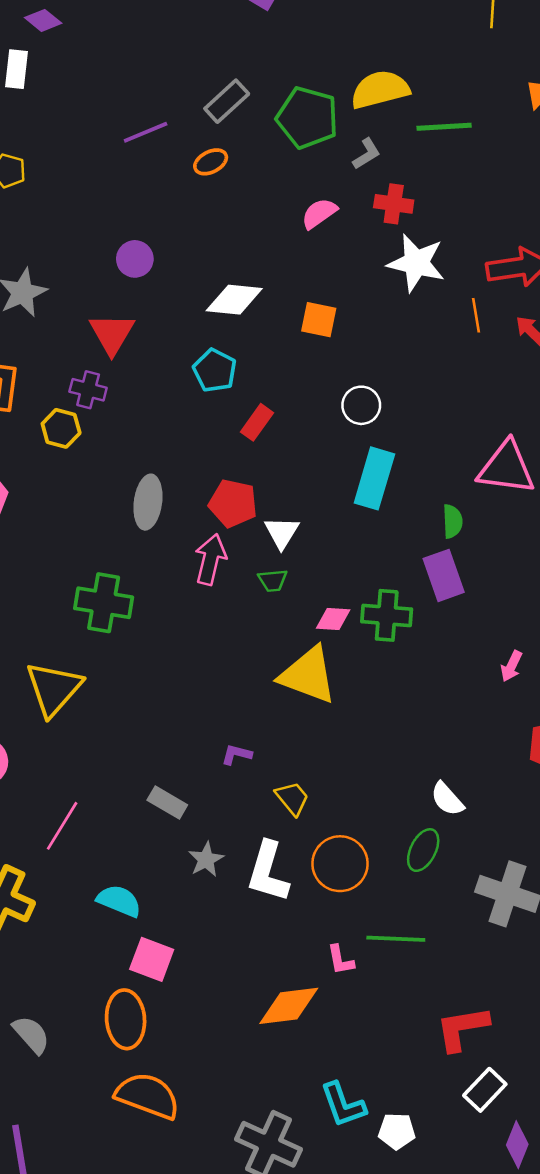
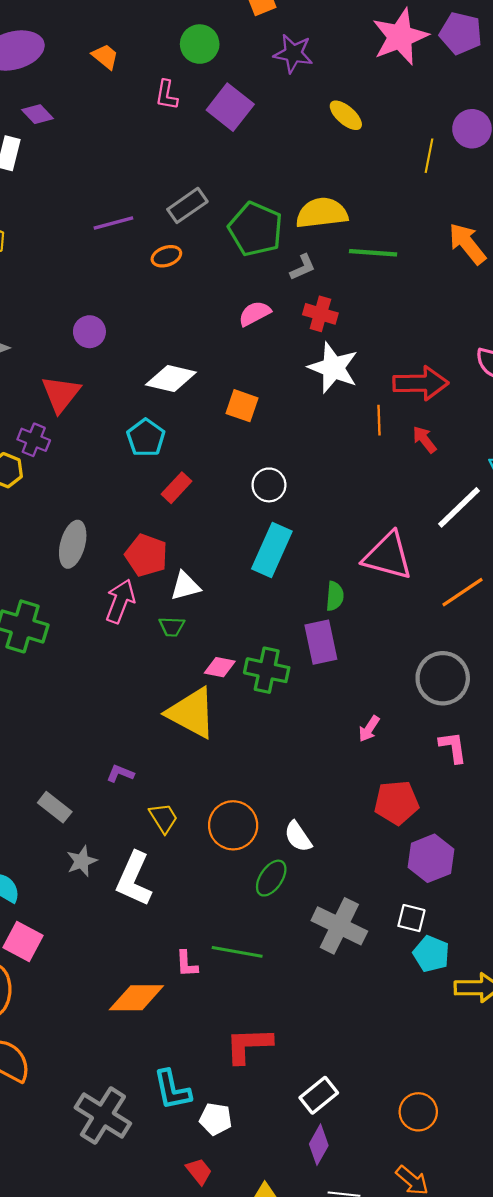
white triangle: (282, 532) -> (185, 586), turned 36
orange circle: (340, 864) -> (233, 825), moved
red L-shape: (462, 1028) -> (249, 1045), moved
white rectangle: (485, 1090) -> (319, 1095), moved

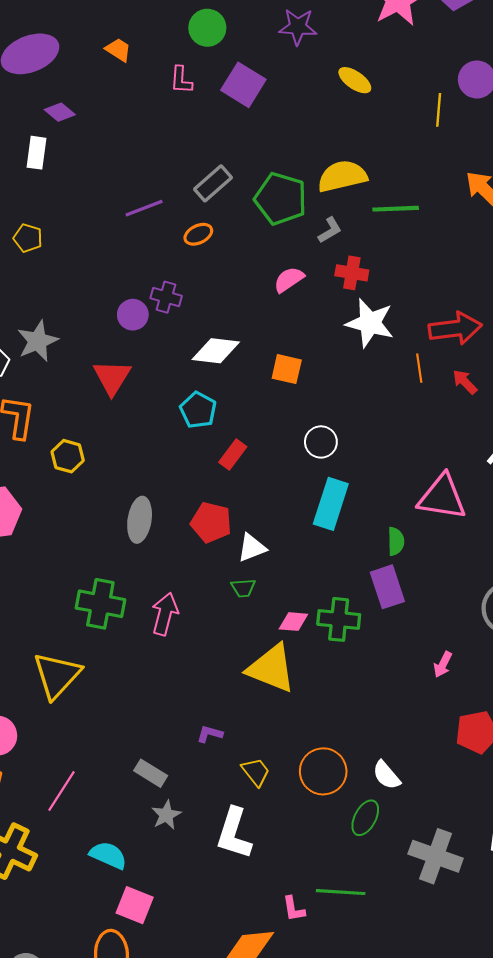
purple cross: (34, 440) -> (166, 297), moved
pink arrow: (120, 601) -> (165, 614), moved
gray star: (82, 861) -> (166, 815), moved

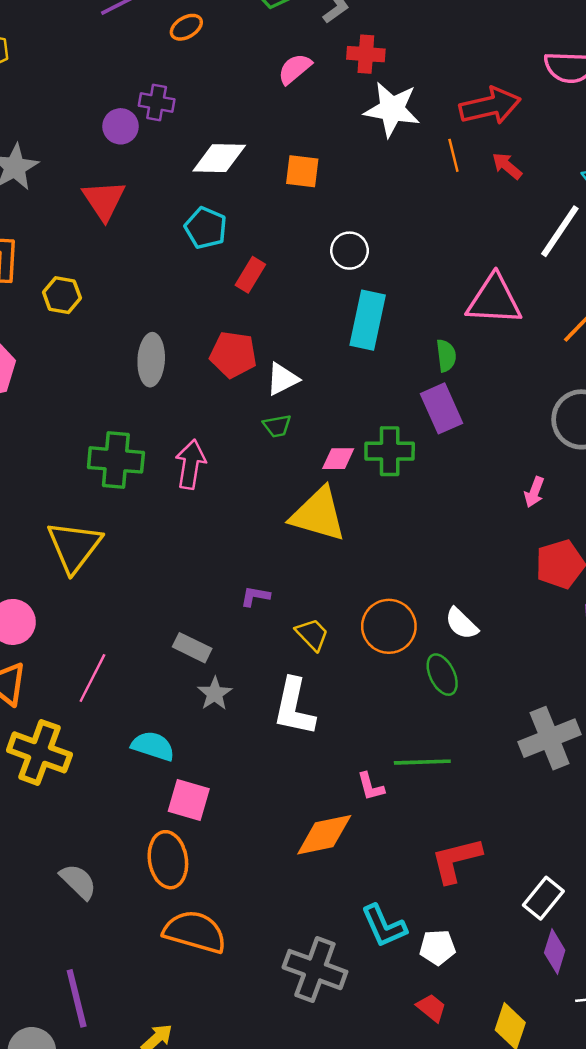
pink arrow: (443, 664) -> (534, 492), moved
green ellipse: (365, 818) -> (442, 675), turned -48
gray cross: (436, 856) -> (550, 738), moved, turned -36

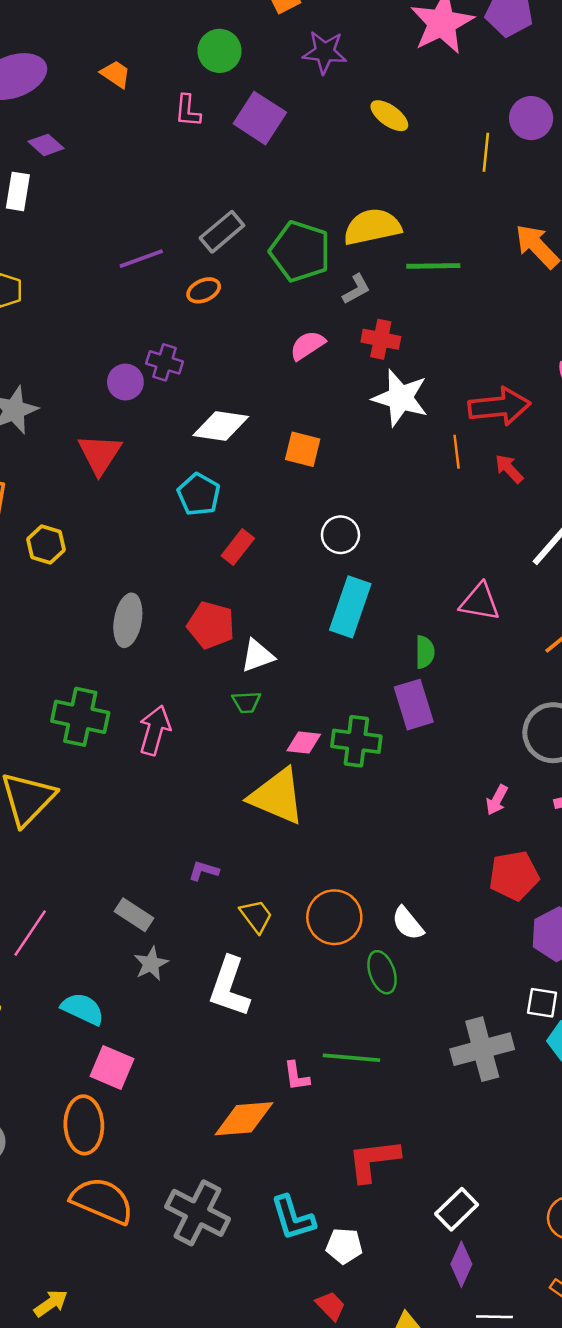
pink triangle: (494, 300) -> (480, 602), size x0.7
gray cross: (315, 970) -> (198, 1213), moved

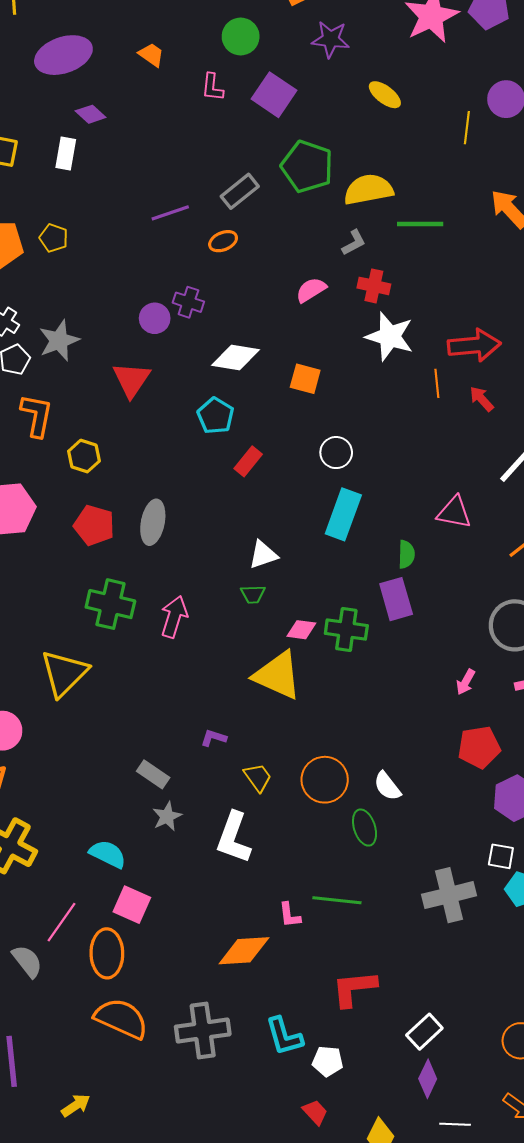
green pentagon: (300, 251) -> (307, 166), moved
red pentagon: (211, 625) -> (94, 525), moved
pink line: (30, 933) -> (61, 922), moved
gray cross: (198, 1213) -> (203, 1031), turned -36

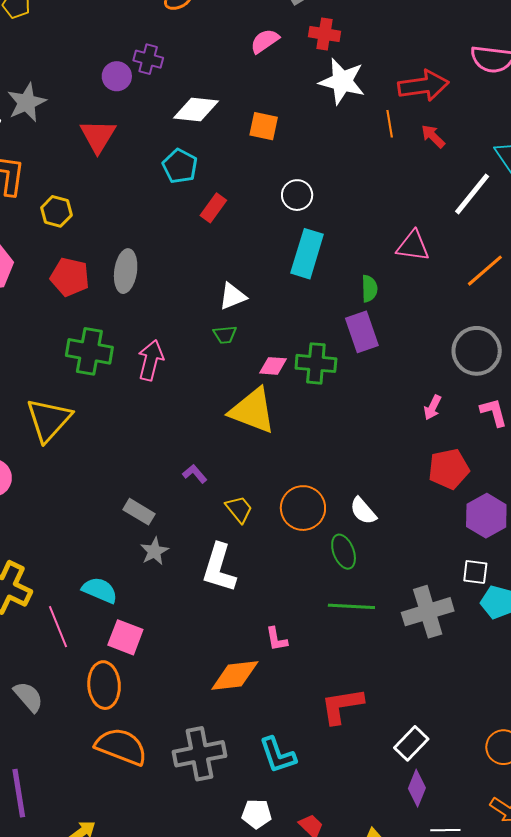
purple L-shape: (214, 738) -> (195, 474), turned 35
green line: (337, 900) -> (351, 606), moved
pink line: (61, 922) -> (58, 627), moved, turned -54
white pentagon: (328, 1061) -> (257, 814), moved

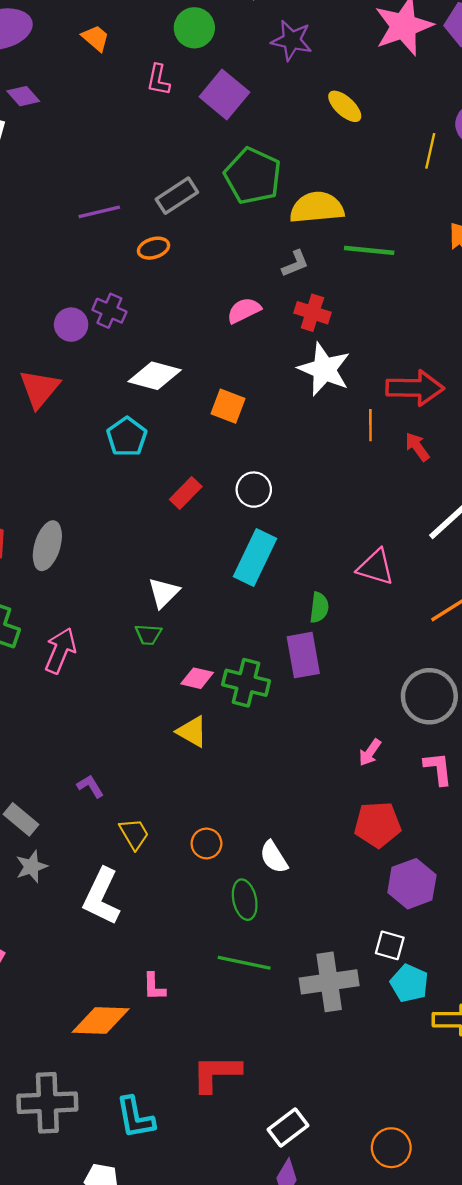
red rectangle: (213, 208) -> (186, 493), moved
white triangle: (233, 296) -> (164, 593), turned -32
yellow triangle: (253, 411) -> (192, 732), moved, size x0.6
orange circle: (303, 508) -> (206, 843), size x0.6

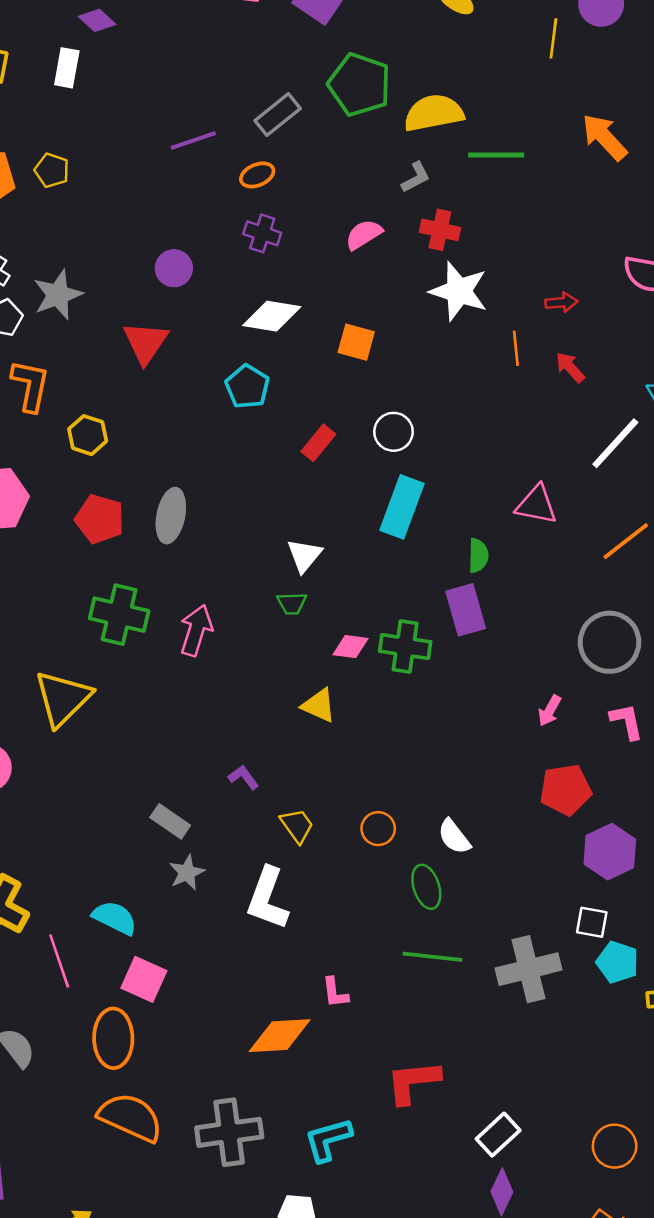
purple cross: (109, 311) -> (262, 233), moved
red arrow: (415, 388) -> (561, 302), size x0.5
yellow triangle: (192, 732) -> (319, 705), moved
cyan L-shape: (135, 1118) -> (328, 1140), turned 90

